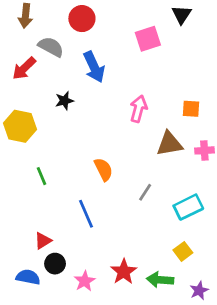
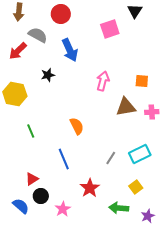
gray line: (145, 192) -> (111, 158), moved
red star: (124, 272) -> (90, 188), moved
blue semicircle: (28, 277) -> (21, 206), turned 30

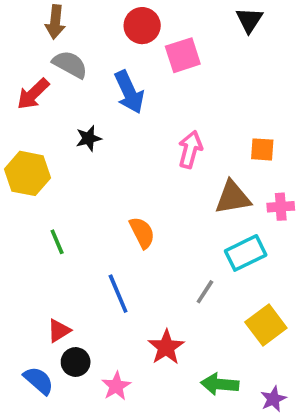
brown arrow: (19, 12) -> (55, 22), moved
red circle: (61, 14) -> (142, 26), moved
pink square: (110, 29) -> (183, 55), moved
cyan rectangle: (140, 154) -> (246, 253), moved
yellow square: (136, 187) -> (266, 325), moved, size x1.5

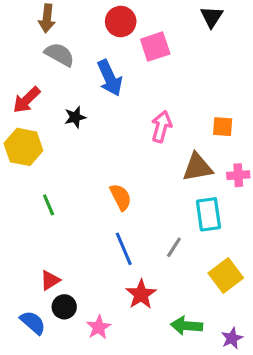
red arrow: (33, 94) -> (27, 100), moved
cyan rectangle: (246, 253) -> (208, 214), turned -72
blue line: (118, 294) -> (124, 249), moved

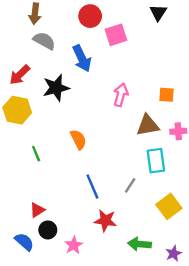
black star: (75, 117) -> (56, 88), size x1.6
orange semicircle: (121, 197) -> (78, 139), moved
red star: (141, 294) -> (105, 221), turned -30

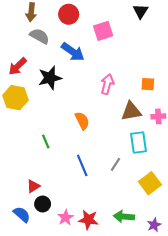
red circle: (90, 16) -> (69, 14), moved
blue arrow: (82, 58) -> (73, 52), turned -30
orange semicircle: (78, 139) -> (82, 121), moved
green line: (36, 154) -> (46, 141), moved
red star: (105, 221) -> (88, 220), moved

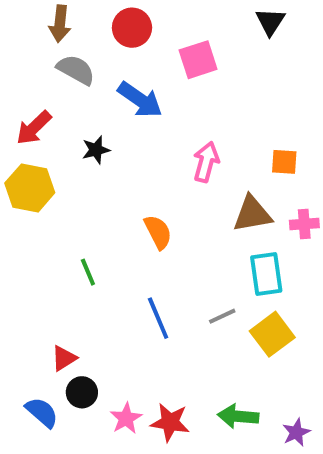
black star: (50, 78) -> (96, 150), size x0.6
gray line: (116, 164) -> (222, 316), turned 32
yellow square: (150, 183) -> (272, 334), moved

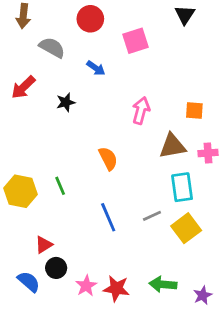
brown arrow: (60, 24) -> (23, 16), moved
blue arrow: (140, 100) -> (96, 68), size x0.6
yellow hexagon: (30, 188) -> (21, 191), moved

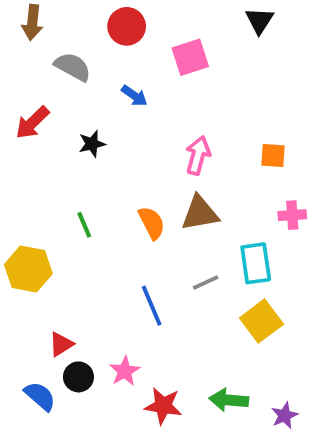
brown triangle: (172, 146) -> (200, 213), moved
green line: (60, 186) -> (84, 225), moved
gray line: (152, 216) -> (206, 283), moved
pink star: (86, 286) -> (125, 371), moved

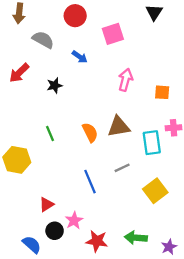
pink arrow: (198, 155) -> (125, 80), moved
cyan rectangle: (256, 263) -> (152, 143), moved
red triangle: (61, 344) -> (47, 204), moved
black circle: (78, 377) -> (55, 231), moved
blue semicircle: (40, 396) -> (32, 244), moved

